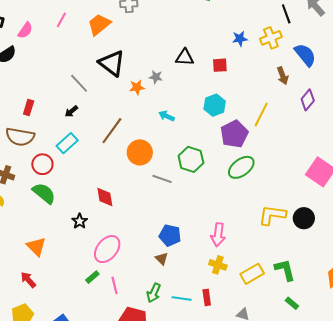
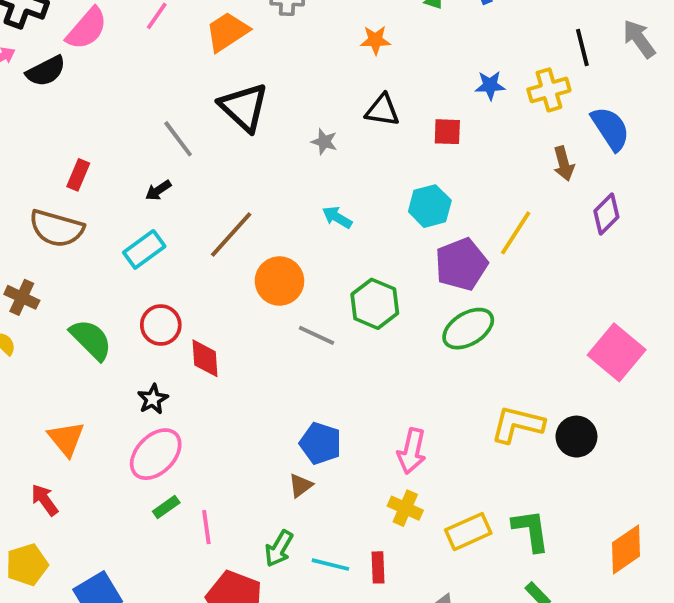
pink semicircle: (25, 30) -> (87, 29), size x1.4
orange star: (137, 87) -> (375, 40), moved
red circle: (42, 164) -> (161, 325), moved
pink ellipse: (107, 249) -> (156, 454), moved
brown triangle: (162, 259) -> (300, 485), turned 32

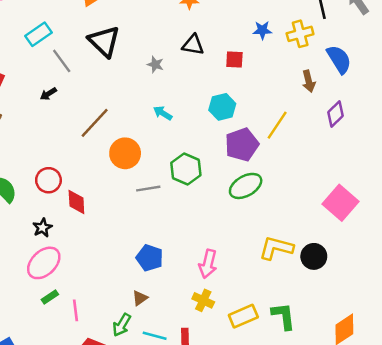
cyan rectangle: (144, 249) -> (38, 34), moved
gray line: (317, 335) -> (148, 189), turned -35
brown triangle: (300, 485) -> (140, 298), moved

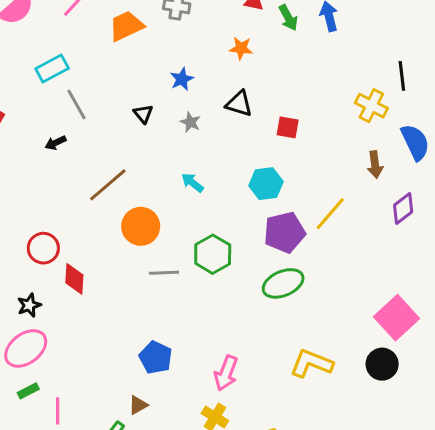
blue star: (262, 30) -> (182, 79), moved, turned -30
yellow cross: (300, 34) -> (371, 106), turned 35
black triangle: (104, 41) -> (143, 114), moved, size x0.5
black circle: (314, 256) -> (382, 364), moved

